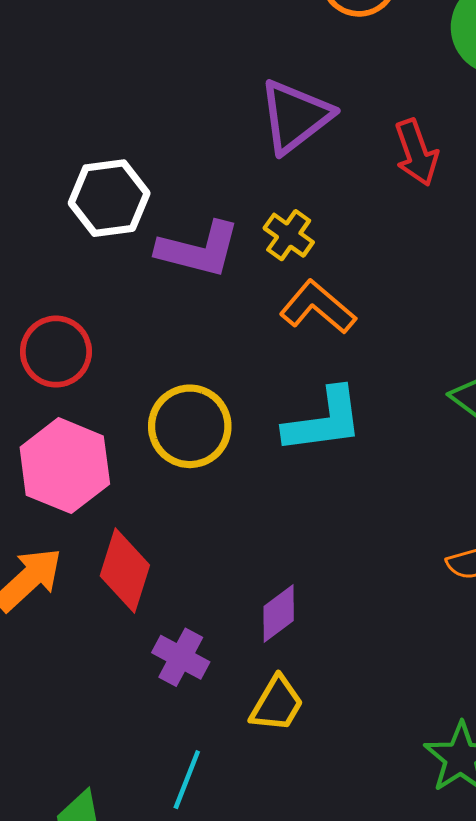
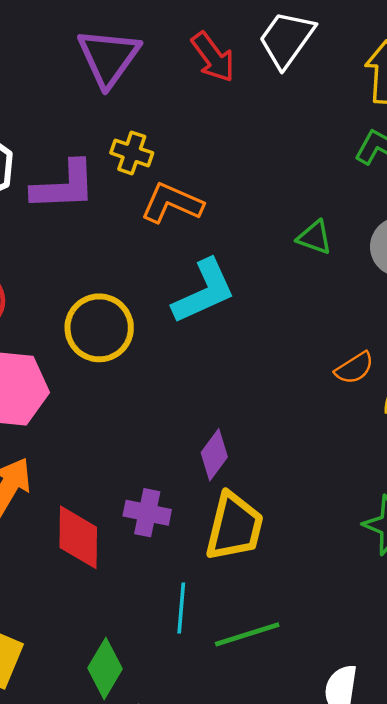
red diamond: (125, 571) -> (78, 537), moved
yellow trapezoid: (277, 704) -> (234, 527), size x1.4

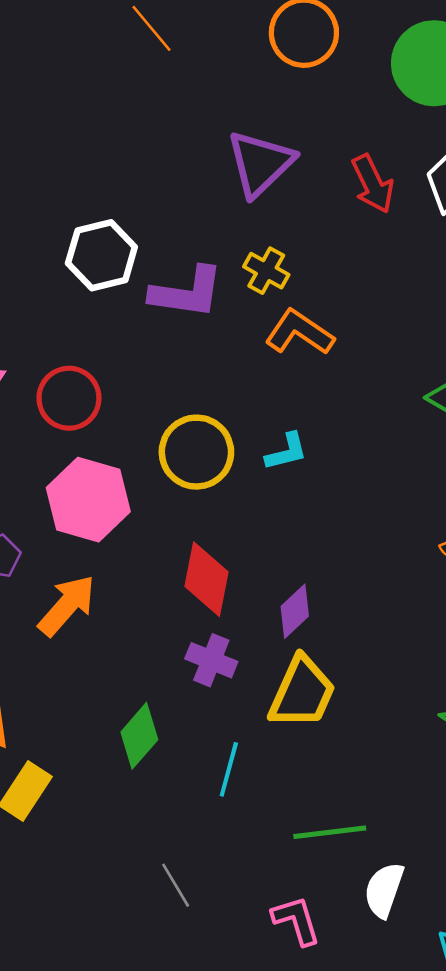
cyan L-shape: (204, 291) -> (286, 452), moved, size x0.6
red diamond: (78, 537) -> (207, 579), moved
green line: (247, 634) -> (330, 832), moved
green diamond: (105, 668) -> (139, 736), moved

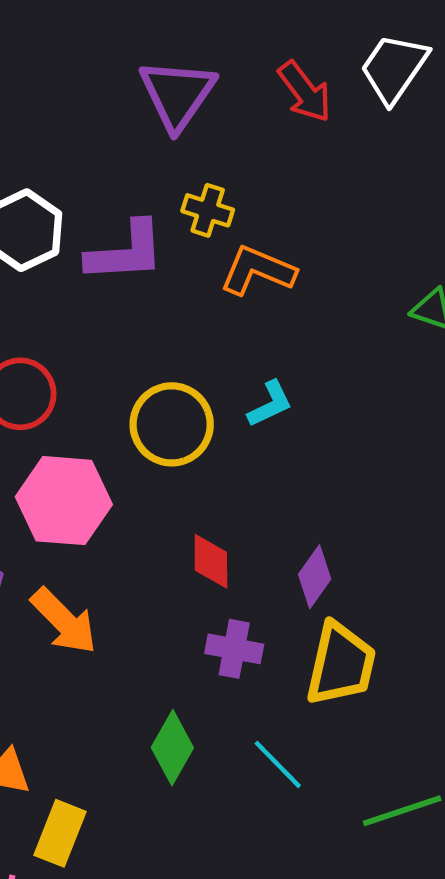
red diamond: (207, 579) -> (211, 561), size x0.7
orange arrow: (67, 605) -> (64, 621), turned 106
cyan line: (229, 769) -> (278, 764), turned -48

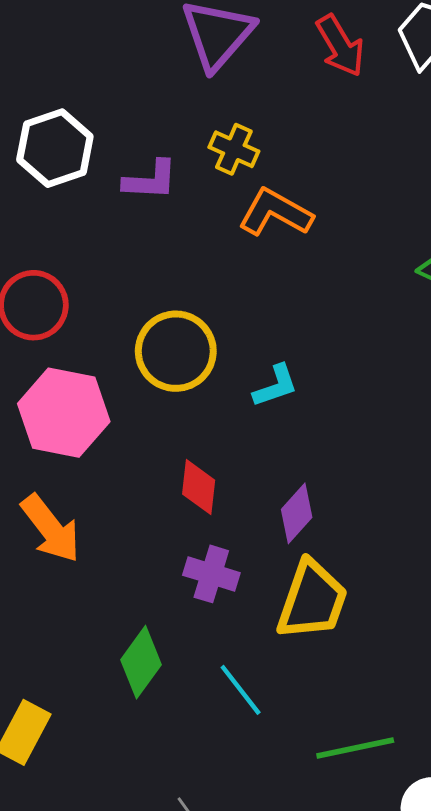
purple L-shape: (126, 252) -> (150, 180), size x0.7
cyan L-shape: (270, 404) -> (276, 386), moved

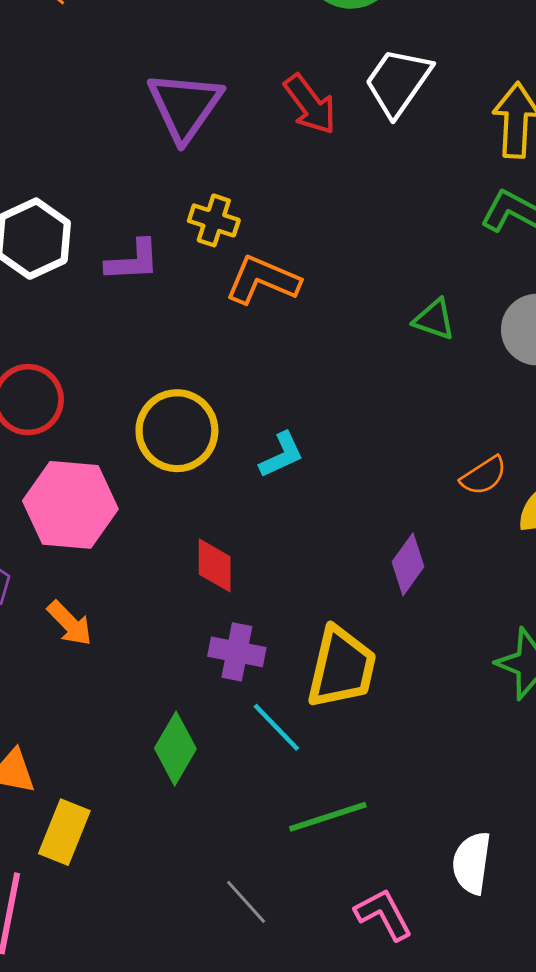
purple diamond: (297, 513) -> (408, 564), moved
orange arrow: (51, 529) -> (70, 623), size x0.7
cyan line: (241, 690) -> (276, 727), moved
green line: (355, 748) -> (328, 817), moved

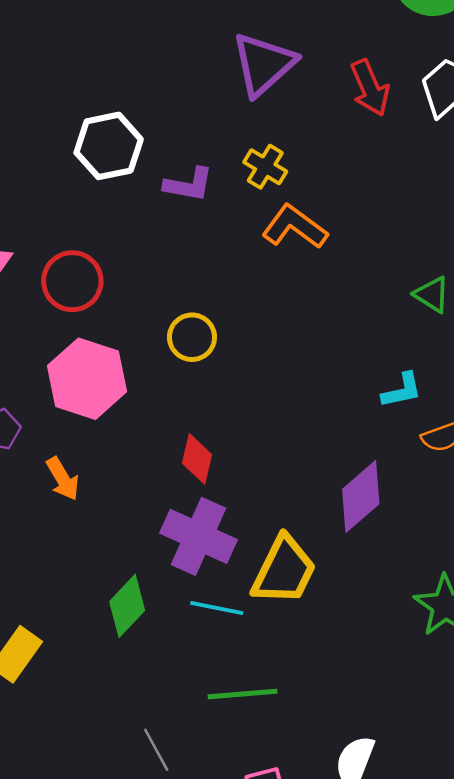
yellow circle: (177, 431) -> (192, 337), size x0.7
cyan L-shape: (281, 455) -> (402, 390), moved
purple diamond: (408, 564) -> (361, 496), size x1.4
purple cross: (237, 652) -> (198, 536), size x1.5
cyan line: (276, 727) -> (217, 608), turned -48

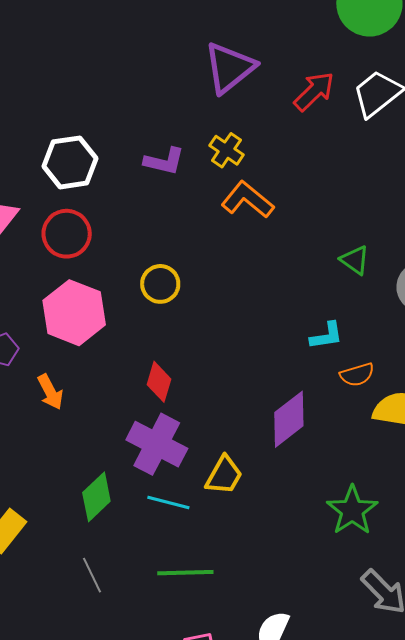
red arrow: (370, 88) -> (314, 91), turned -114
white hexagon: (109, 146) -> (70, 162), moved
yellow trapezoid: (284, 571) -> (224, 475), size x0.7
gray line: (156, 750) -> (92, 575), moved

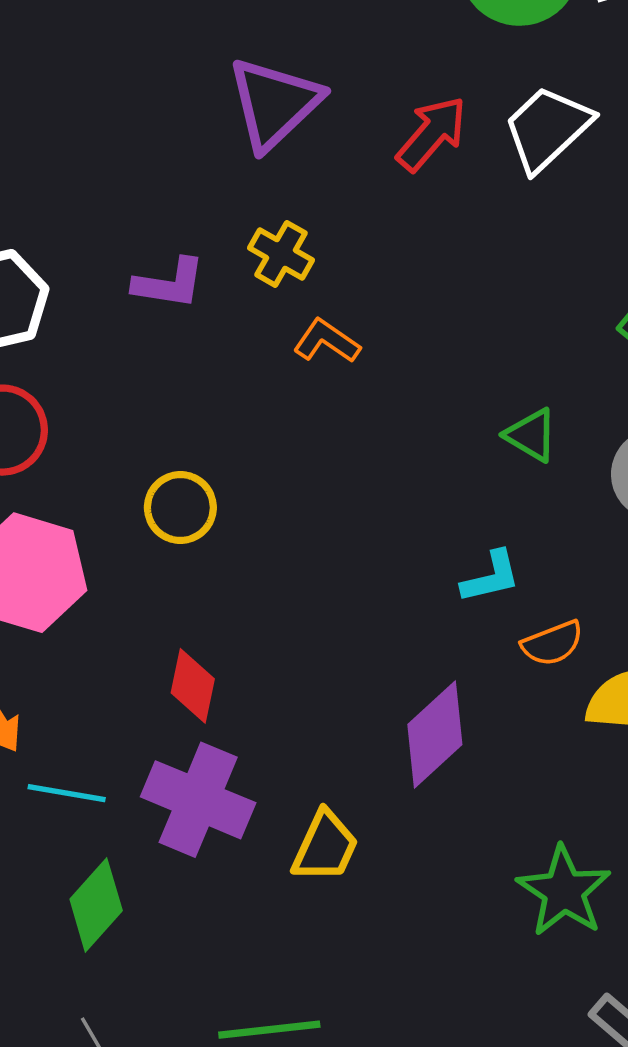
orange L-shape: (247, 200) -> (327, 341), size x0.7
cyan line: (168, 502) -> (67, 793), moved

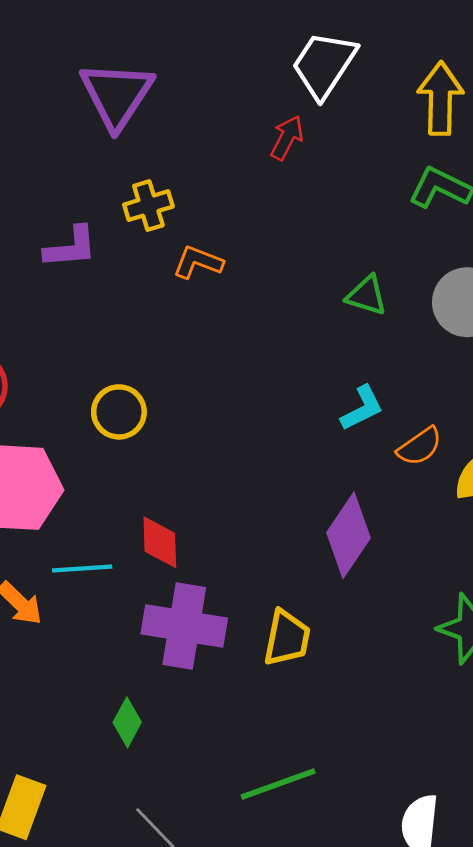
red arrow: (432, 134) -> (287, 138), moved, size x0.7
yellow cross: (281, 254) -> (148, 206), turned -33
cyan line: (67, 793) -> (82, 568), moved
green diamond: (96, 905) -> (127, 722), size x0.7

